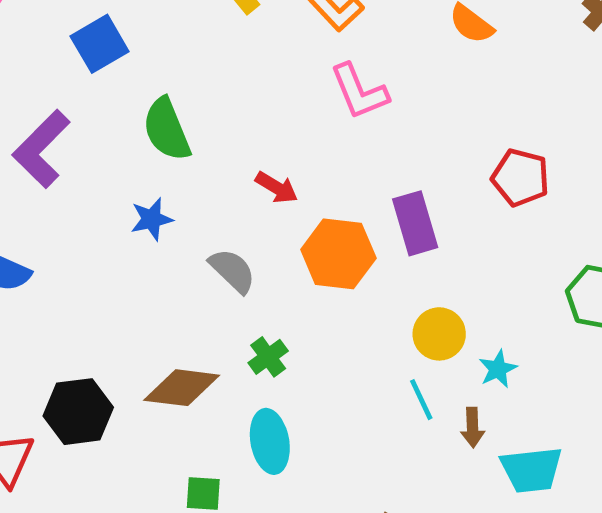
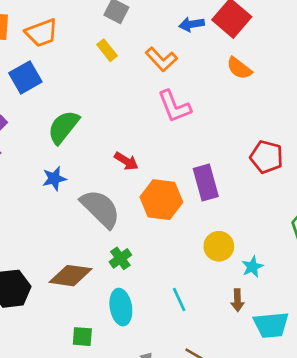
green semicircle: (167, 129) -> (63, 127), turned 60
gray semicircle: (232, 271) -> (100, 209), size x1.5
cyan line: (421, 400) -> (179, 299), moved

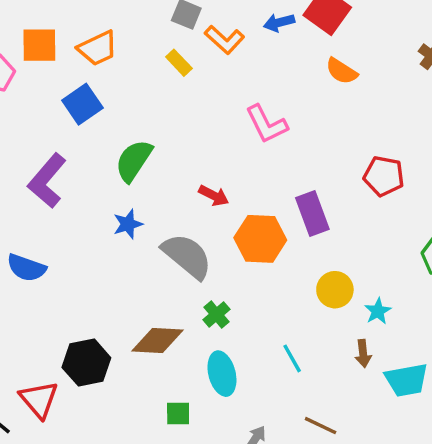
orange L-shape: (161, 59) -> (224, 40), moved

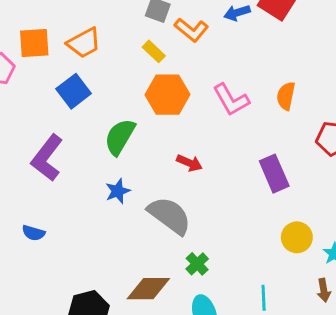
orange semicircle: (342, 71) -> (286, 96), moved, turned 72
orange hexagon: (260, 239) -> (168, 95), moved
blue semicircle: (26, 268) -> (33, 233), size x0.7
cyan line: (292, 358) -> (264, 298), turned 30

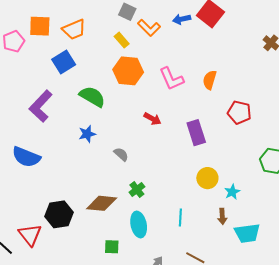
green semicircle: (120, 137) -> (92, 97), turned 84
red arrow: (189, 163) -> (152, 119), moved
gray semicircle: (170, 215) -> (121, 154), size x0.5
blue semicircle: (33, 233) -> (26, 157), size x1.8

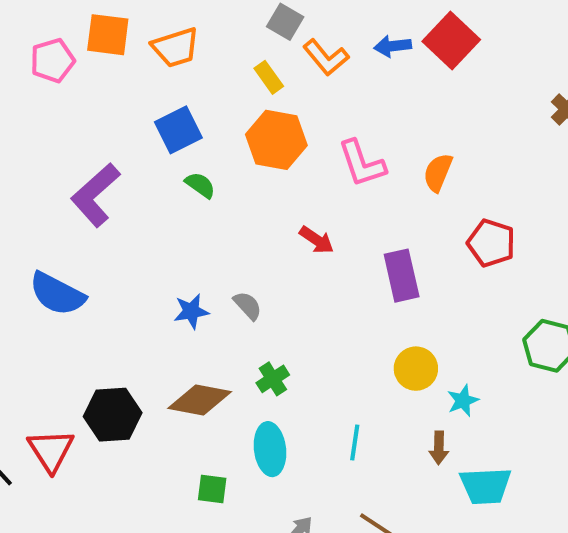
blue square: (64, 62) -> (178, 130), moved
green semicircle: (92, 97) -> (200, 185), size x0.6
blue star: (87, 134) -> (191, 311), moved

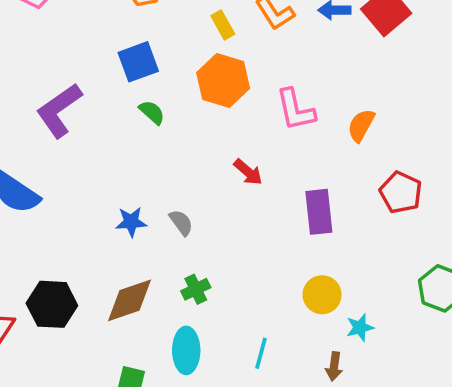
brown diamond: (200, 400) -> (130, 300), turned -36

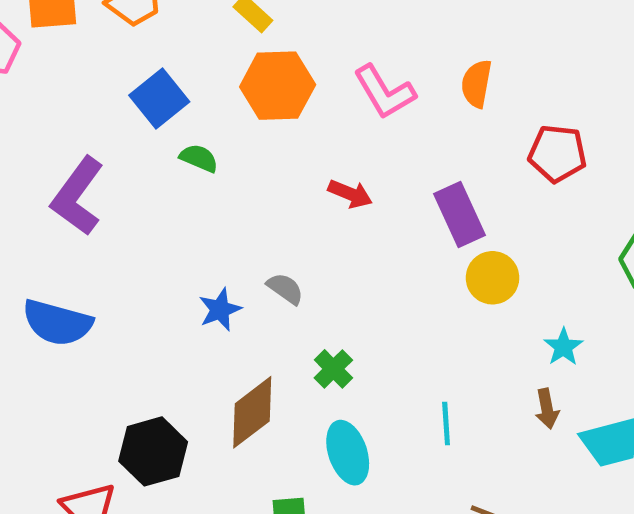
yellow circle: (322, 295) -> (493, 278), moved

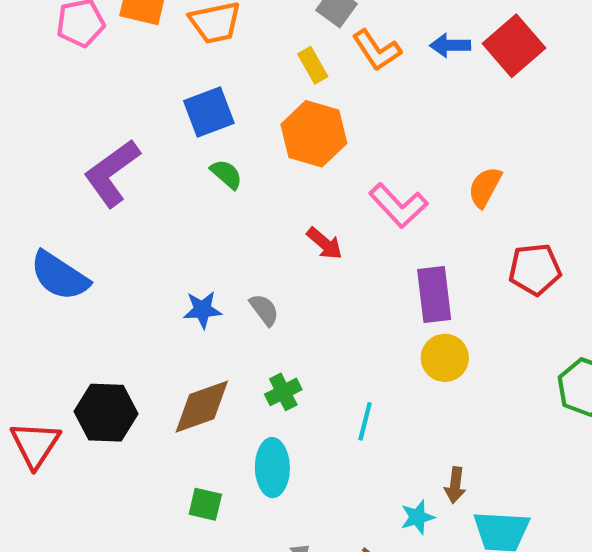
pink L-shape: (384, 92) -> (398, 206), moved, turned -30
red pentagon: (557, 153) -> (535, 269), turned -30
red arrow: (350, 194) -> (325, 243), moved
cyan star: (563, 347) -> (417, 517), moved
cyan line: (446, 423) -> (365, 421), moved

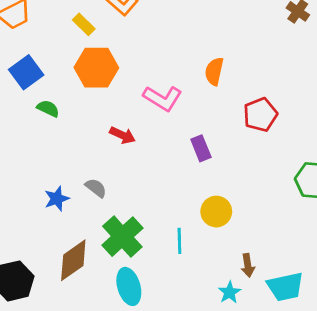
purple rectangle: (434, 295) -> (201, 148), size x0.7
yellow circle: (445, 358) -> (216, 212), moved
green cross: (283, 392) -> (122, 237), size x1.8

